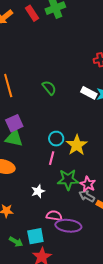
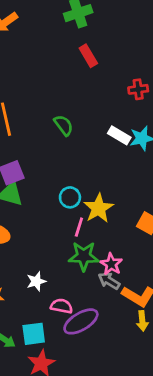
red rectangle: (32, 13) -> (88, 56), moved
pink line: (52, 158) -> (79, 227), moved
white star: (38, 191) -> (36, 281), moved
purple ellipse: (68, 226) -> (81, 321), turned -40

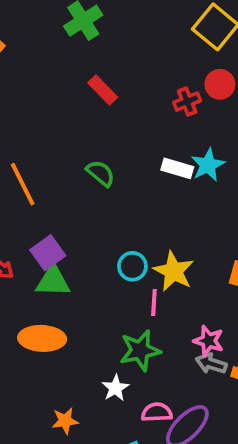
red rectangle: (88, 56) -> (103, 90), moved
green star: (84, 256) -> (140, 350), moved

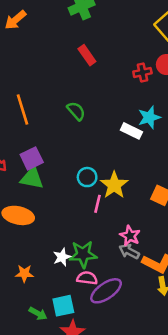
white rectangle: (177, 168) -> (131, 131), moved
green star: (140, 350) -> (83, 254), moved

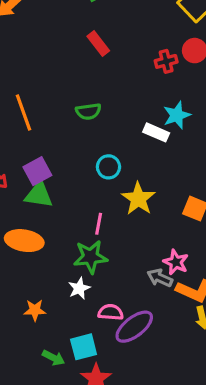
green semicircle: (76, 111) -> (88, 111), turned 126
cyan circle: (87, 177) -> (108, 167), moved
pink line: (98, 204) -> (99, 224), moved
pink star: (130, 236) -> (176, 262), moved
green star: (83, 254) -> (90, 257), moved

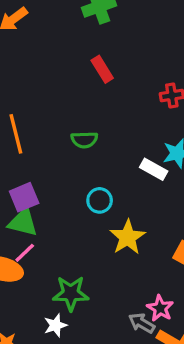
pink line: (99, 224) -> (25, 253), moved, turned 30

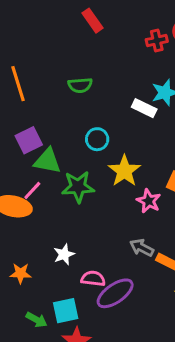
green triangle: (23, 222) -> (47, 161), moved
green star: (71, 293) -> (78, 187), moved
pink star: (160, 308) -> (149, 201), moved

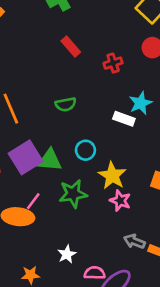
red cross: (157, 41) -> (113, 63), moved
purple square: (29, 140) -> (26, 157), size x1.4
green triangle: (47, 161) -> (50, 160), moved
pink star: (149, 201) -> (120, 201), moved

